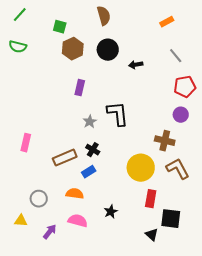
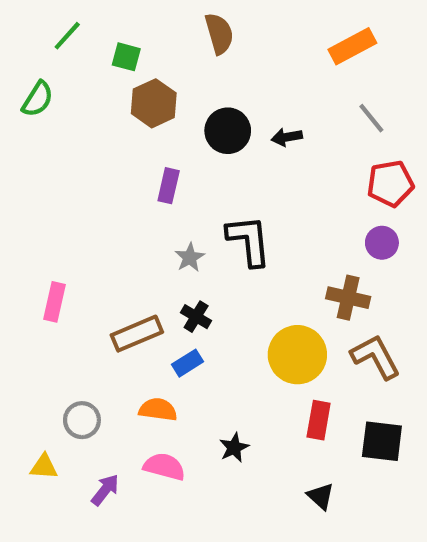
green line: (20, 15) -> (67, 36), moved
orange rectangle: (167, 22) -> (352, 46), size x1.5
green semicircle: (18, 47) -> (38, 99), turned -72
black circle: (108, 50) -> (228, 131), moved
black square: (171, 219) -> (382, 441), moved

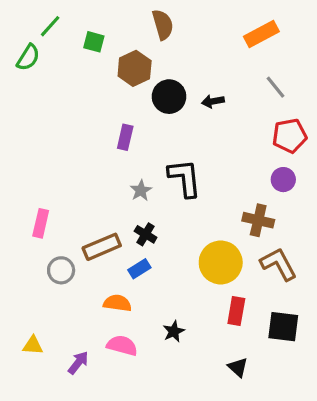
green semicircle: (38, 99) -> (28, 57), moved
brown hexagon: (154, 103) -> (135, 68), moved
gray circle: (82, 420) -> (61, 270), moved

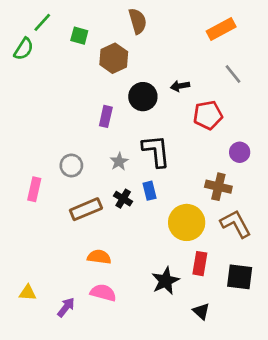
black circle: (169, 97) -> (143, 97), moved
red pentagon: (290, 136) -> (208, 115), moved
blue rectangle: (139, 269) -> (150, 191), moved, turned -72
gray circle: (61, 270) -> (71, 165), moved
black star: (174, 331) -> (165, 281), moved, size x1.5

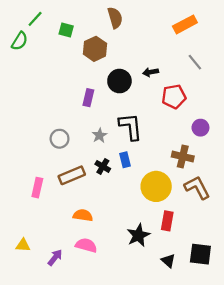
pink rectangle: (34, 189) -> (37, 188), moved
black square: (240, 277) -> (200, 254), moved

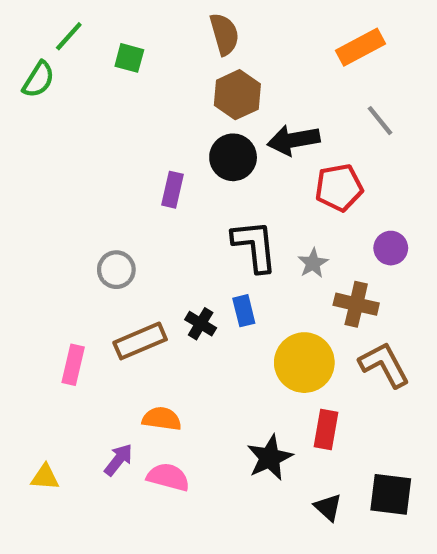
brown hexagon: (95, 49) -> (237, 95), moved
black arrow: (151, 72) -> (294, 140), size x1.6
gray star: (99, 135) -> (313, 263), moved
purple arrow: (55, 257) -> (118, 460), moved

